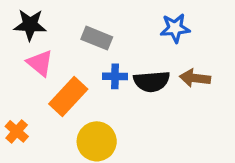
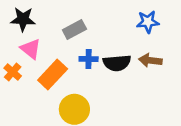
blue star: (175, 28) -> (148, 22), moved
gray rectangle: (97, 38) -> (74, 29), turned -50
orange cross: (17, 131) -> (13, 72), moved

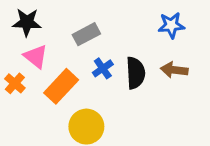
blue cross: (89, 59) -> (103, 68), turned -36
black semicircle: (117, 63) -> (136, 73), turned -88

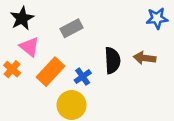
black star: (27, 22) -> (22, 18), turned -30
blue star: (171, 25) -> (157, 18), moved
blue cross: (103, 68) -> (83, 77), moved

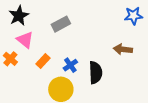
black semicircle: (112, 60) -> (96, 72), moved
orange rectangle: (50, 72) -> (43, 61), size x0.6

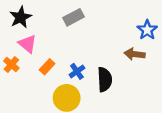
blue star: (133, 16) -> (147, 30), moved, turned -30
gray rectangle: (61, 24) -> (74, 17), moved

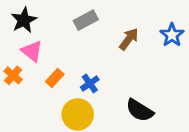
brown arrow: (135, 54) -> (129, 39), moved, turned 120
black semicircle: (105, 79) -> (140, 110), moved, turned 125

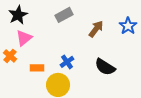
pink triangle: (32, 51) -> (24, 38), turned 42
orange rectangle: (55, 78) -> (37, 68), moved, turned 48
black semicircle: (140, 110) -> (105, 67), moved

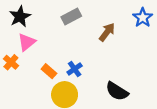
blue star: (128, 26) -> (143, 18), moved
black semicircle: (105, 67) -> (117, 91), moved
orange rectangle: (37, 68) -> (49, 71), moved, turned 40

